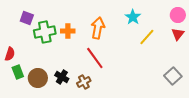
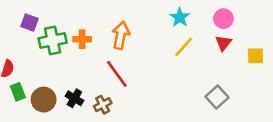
cyan star: (133, 17) -> (180, 17), moved

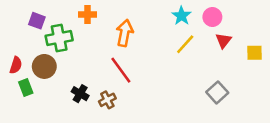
pink circle: (223, 19) -> (212, 17), moved
orange cross: (82, 39) -> (88, 15), moved
brown circle: (44, 100) -> (44, 66), moved

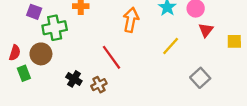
orange arrow: (125, 33) -> (131, 20), moved
yellow line: (185, 44) -> (171, 46), moved

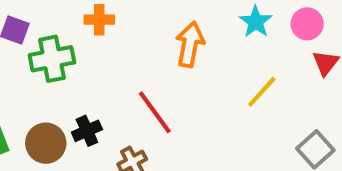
brown circle: (41, 54) -> (46, 143), moved
black cross: (74, 79) -> (87, 131), moved, turned 35

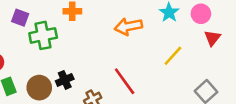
orange arrow: (190, 44) -> (128, 27), turned -112
red line: (155, 112) -> (125, 81), moved

